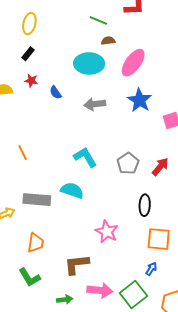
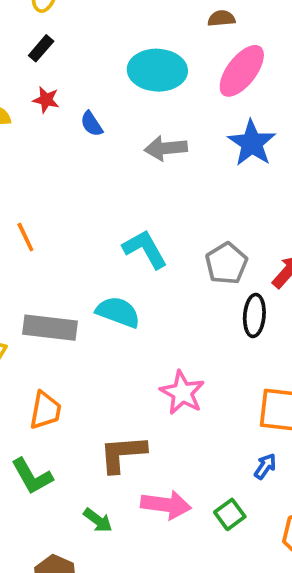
brown semicircle: (108, 41) -> (221, 18), moved
black ellipse: (145, 205) -> (254, 315), moved
green square: (133, 294) -> (230, 514), size x0.6
green arrow: (65, 300) -> (98, 520), turned 42

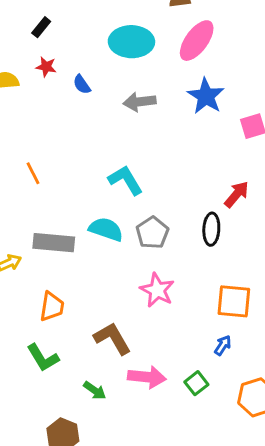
gray pentagon: (226, 263) -> (152, 233), moved
brown L-shape: (123, 454) -> (112, 338), turned 66

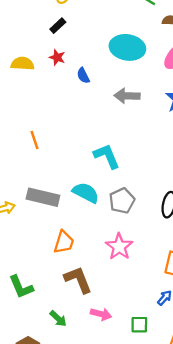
orange trapezoid: (52, 307) -> (64, 242), moved
pink arrow: (147, 377) -> (101, 314), size x0.7
green square: (196, 383) -> (139, 325), turned 30

